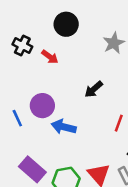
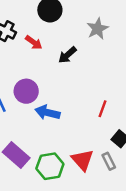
black arrow: (94, 89) -> (67, 55), moved

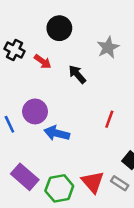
black arrow: (67, 55) -> (77, 74), turned 90
red line: (102, 109) -> (109, 119), moved
gray rectangle: (109, 161) -> (120, 183), turned -30

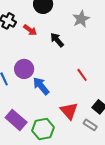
red line: (109, 119) -> (82, 75), turned -56
blue arrow: (57, 133) -> (41, 86), turned 36
red triangle: (93, 182) -> (69, 111), moved

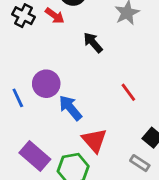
red arrow: (30, 30) -> (55, 16), moved
red triangle: (69, 111) -> (94, 140), moved

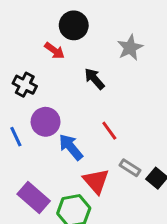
black cross: (24, 16) -> (25, 85), moved
red line: (128, 92) -> (109, 131), moved
gray rectangle: (140, 163) -> (130, 168), moved

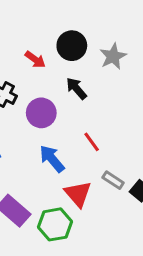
black circle: (74, 25) -> (72, 46), moved
purple circle: (46, 122) -> (41, 113), moved

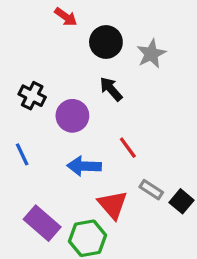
red arrow: (35, 59) -> (66, 17), moved
blue arrow: (52, 159) -> (84, 166), turned -48

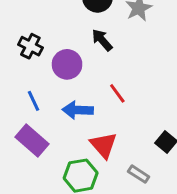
blue line: (22, 154) -> (34, 101), moved
gray rectangle: (151, 190) -> (139, 174), moved
purple rectangle: (42, 223) -> (32, 141), moved

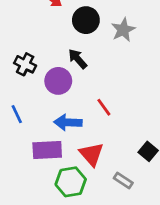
black arrow: (102, 40) -> (78, 59), moved
blue line: (34, 101) -> (17, 114), moved
purple rectangle: (32, 141) -> (47, 150), moved, turned -44

